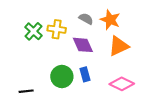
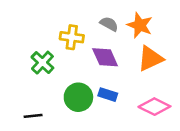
green cross: (34, 31) -> (42, 63), moved
blue rectangle: (85, 74) -> (108, 95), turned -56

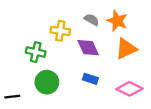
green cross: (42, 63) -> (36, 52), turned -30
green circle: (78, 97) -> (47, 82), moved
black line: (33, 116) -> (12, 97), moved

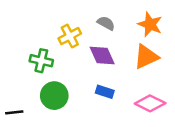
orange star: (117, 21) -> (150, 24), moved
yellow cross: (60, 31) -> (70, 36), turned -36

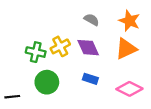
yellow cross: (70, 36) -> (60, 46), moved

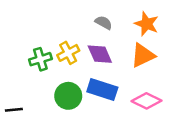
green cross: (36, 52) -> (40, 59), turned -30
blue rectangle: (90, 79) -> (102, 90), size x1.6
green circle: (47, 82) -> (68, 96), moved

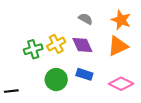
blue rectangle: (102, 90) -> (84, 74), size x0.7

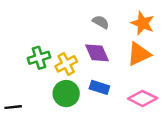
yellow cross: (56, 44) -> (66, 64), moved

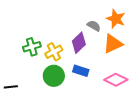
gray semicircle: (101, 22) -> (94, 26), moved
purple diamond: (97, 53) -> (79, 43), turned 70

